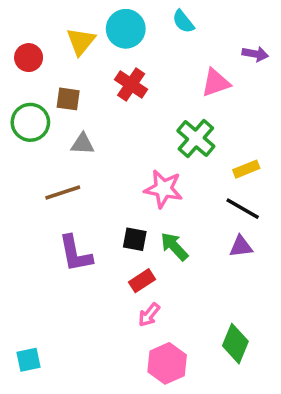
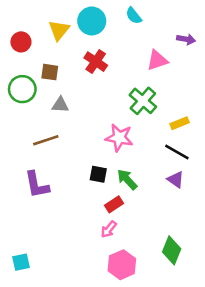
purple triangle: (241, 246) -> (176, 180), turned 42
purple L-shape: (75, 254) -> (37, 185), moved
red rectangle: (142, 281) -> (114, 204), moved

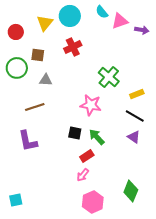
pink triangle: (157, 60) -> (120, 21), moved
red cross: (96, 62) -> (73, 47), turned 30

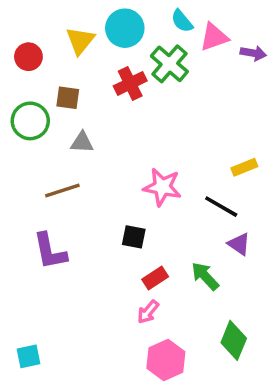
green cross: (109, 77) -> (169, 64), moved
black line: (135, 116) -> (221, 207), moved
green arrow: (97, 137) -> (205, 276), moved

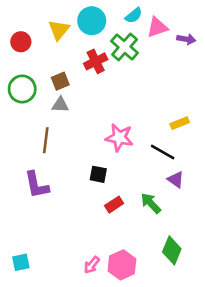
cyan semicircle: (182, 21) -> (134, 15), turned -90
brown square: (68, 98) -> (60, 81), moved, turned -30
brown line: (62, 191) -> (46, 140), turned -65
pink arrow: (148, 312) -> (92, 265), moved

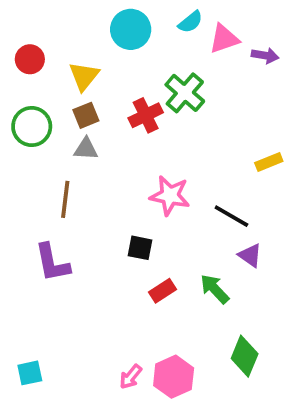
yellow triangle: (59, 30) -> (84, 76), moved
green cross: (125, 47) -> (185, 93), moved
red cross: (96, 61) -> (146, 115), moved
yellow rectangle: (180, 123) -> (269, 162), moved

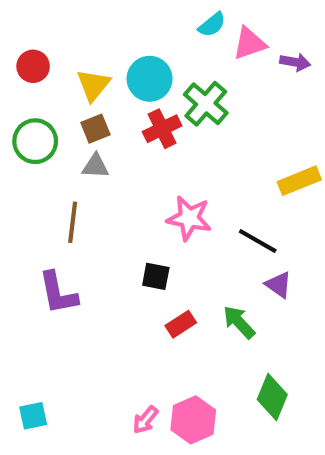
cyan circle: (131, 29) -> (150, 79), moved
yellow rectangle: (269, 162) -> (299, 181), size x1.4

